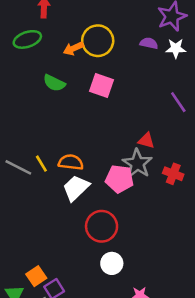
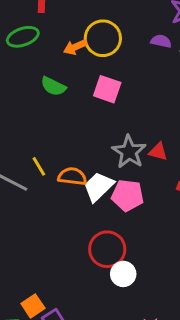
yellow line: (41, 164) -> (39, 166), moved
gray star: (137, 164) -> (129, 152), moved
white trapezoid: (76, 188) -> (98, 187), moved
white circle: (112, 263) -> (123, 274), moved

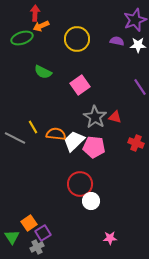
orange arrow: (75, 47) -> (41, 26), moved
pink square: (107, 89) -> (80, 85), moved, turned 36

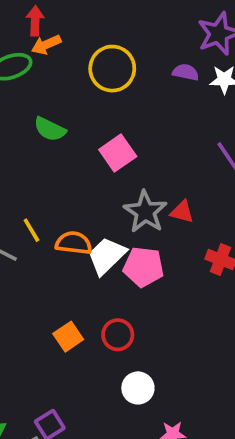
red circle: (80, 184) -> (118, 335), size x0.7
white circle: (91, 201) -> (138, 388), moved
orange square: (29, 223) -> (68, 337), moved

